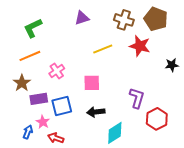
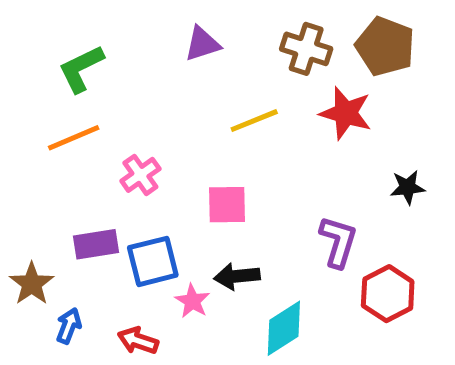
black star: (172, 65) -> (407, 187), moved
brown star: (22, 83) -> (32, 284), moved
pink star: (43, 122) -> (192, 301), moved

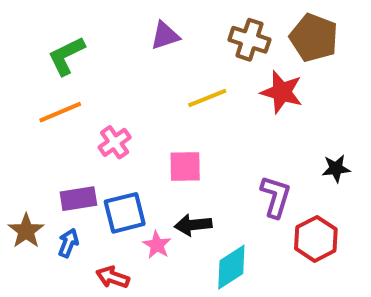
black star: (407, 187) -> (336, 169), moved
blue arrow: (69, 326) -> (68, 243), moved

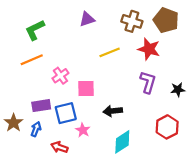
pink square: (185, 166) -> (86, 89), moved
purple L-shape: (276, 197) -> (148, 82), moved
black arrow: (193, 225) -> (113, 111), moved

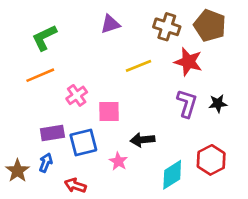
black star: (178, 90) -> (218, 103), moved
brown star: (14, 123) -> (17, 171), moved
pink star: (83, 130) -> (118, 161), moved
cyan diamond: (122, 142) -> (172, 175), moved

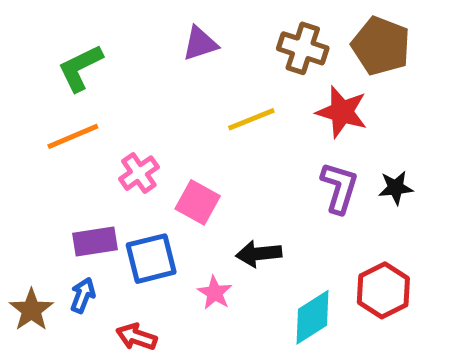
pink square: (109, 112) -> (198, 202), turned 30

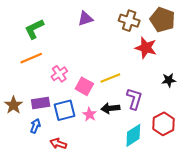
yellow line: (251, 119) -> (110, 78), moved
purple L-shape: (339, 188) -> (134, 99), moved
pink star: (215, 293) -> (90, 114), moved
brown star: (31, 310) -> (13, 105), moved

